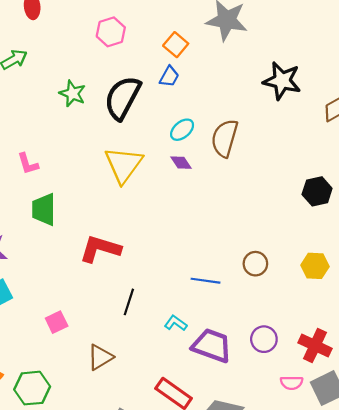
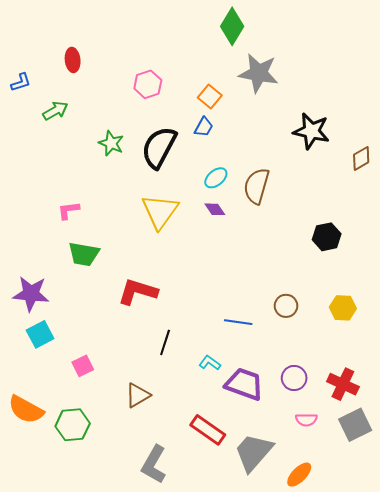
pink L-shape: (28, 164) -> (69, 210), turned 100
black hexagon: (317, 191) -> (327, 237), moved
green trapezoid: (44, 209) -> (84, 254), turned -80
pink square: (57, 322) -> (83, 366), moved
pink semicircle: (292, 383) -> (306, 420), moved

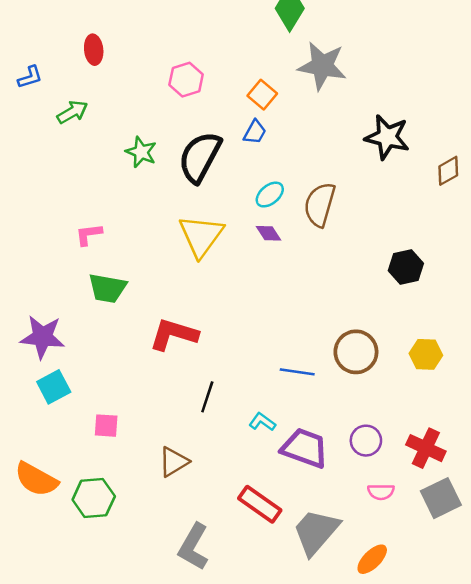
brown circle: (286, 306) -> (356, 352), size x1.5
pink square: (83, 366) -> (106, 426), turned 30

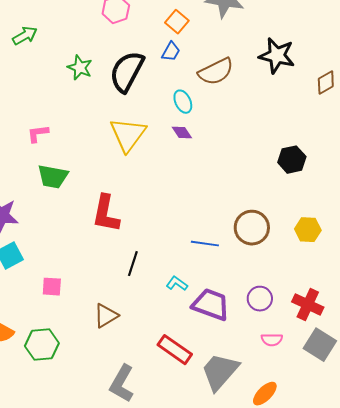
cyan ellipse: (270, 195) -> (183, 102), turned -75
brown semicircle: (320, 205) -> (216, 72), moved, turned -132
red L-shape: (174, 334) -> (106, 214), turned -96
gray square: (441, 498) -> (320, 345), turned -32

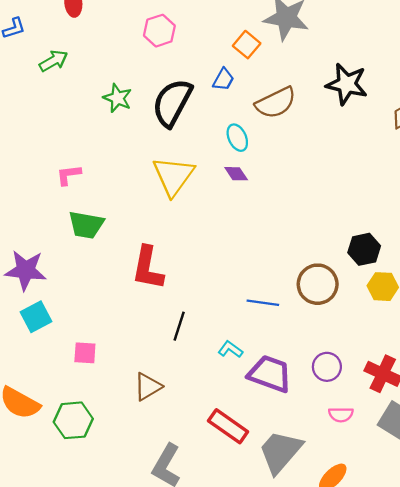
orange square: (177, 22) -> (247, 45), moved
black hexagon: (292, 160) -> (364, 249), moved

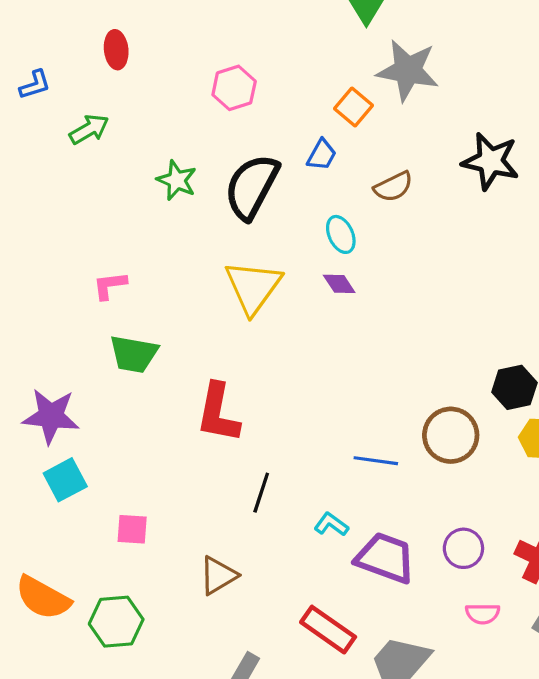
brown semicircle: (276, 103) -> (393, 187), size x0.7

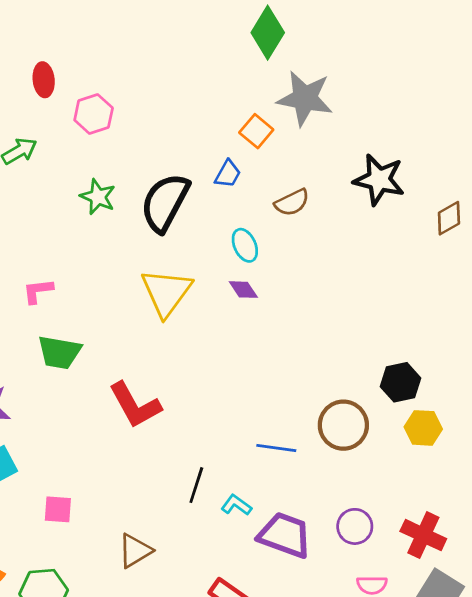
pink hexagon: (234, 88) -> (94, 114), moved
red L-shape: (218, 413) -> (135, 405), turned -40
black line: (261, 493) -> (196, 485), moved

